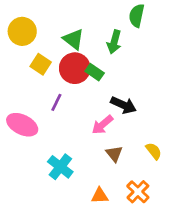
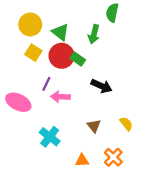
yellow circle: (22, 31) -> (30, 24), moved
pink arrow: (102, 125) -> (60, 97), moved, turned 42

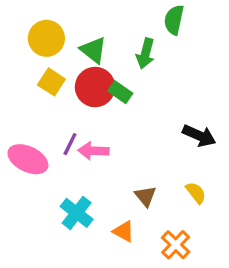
purple line: (46, 84) -> (70, 144), moved
black arrow: (101, 86) -> (199, 136), moved
orange triangle: (82, 160) -> (124, 231), moved, turned 32

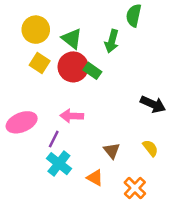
purple line: (70, 144) -> (54, 139), moved
pink ellipse: (28, 159) -> (22, 122), turned -48

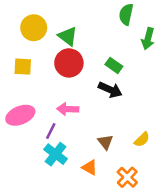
green arrow: (112, 41) -> (148, 39), moved
yellow square: (40, 63) -> (23, 67), moved, turned -30
green rectangle: (92, 71) -> (114, 65), moved
black arrow: (153, 104) -> (110, 90), moved
yellow semicircle: (150, 148) -> (142, 140), turned 84

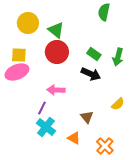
green arrow: (148, 39) -> (118, 57), moved
pink ellipse: (20, 115) -> (17, 72), moved
yellow semicircle: (142, 140) -> (118, 104), moved

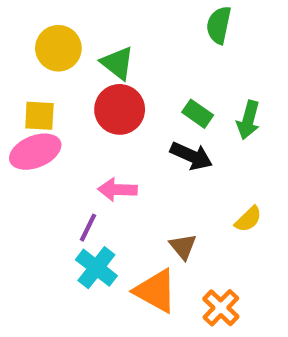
orange triangle: (74, 138) -> (155, 291), size x1.6

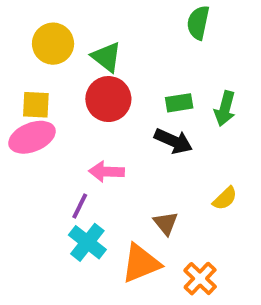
green rectangle: (198, 114) -> (179, 103), turned -44
orange triangle: (155, 291) -> (141, 263), turned -51

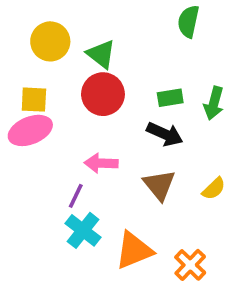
brown triangle: (166, 223) -> (159, 185), moved, size x1.4

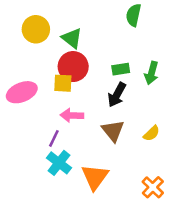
yellow square: (34, 100) -> (63, 83), moved
black arrow: (165, 134) -> (117, 95), turned 95
orange triangle: (134, 250) -> (95, 177), turned -32
orange cross: (190, 265) -> (153, 187), moved

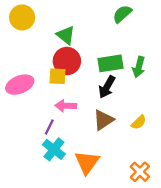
green semicircle: (134, 15) -> (122, 14), turned 36
yellow circle: (36, 29) -> (22, 17), moved
green rectangle: (121, 69) -> (110, 63), size x1.5
brown triangle: (113, 131) -> (103, 120), turned 35

